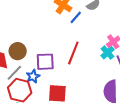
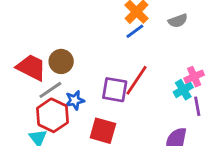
blue line: (76, 17) -> (135, 31), moved
purple square: (45, 62) -> (115, 90), moved

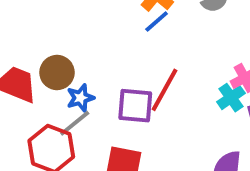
gray line: (50, 90) -> (75, 123), moved
blue star: (75, 100) -> (80, 98), moved

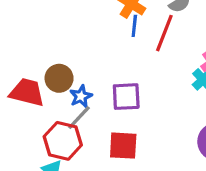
blue line: (157, 22) -> (134, 26), turned -35
red line: (165, 90) -> (164, 33), moved

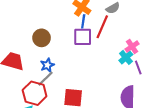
brown circle: (59, 78) -> (42, 38), moved
purple square: (126, 97) -> (83, 37), moved

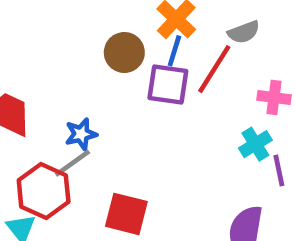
brown circle: (42, 38) -> (124, 52), moved
pink cross: (132, 47) -> (274, 97), moved, turned 32

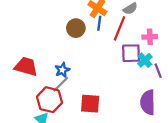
purple square: (168, 85) -> (131, 53), moved

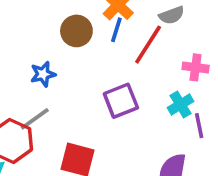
purple square: (131, 53) -> (121, 101), moved, turned -30
blue star: (62, 70) -> (43, 74), moved

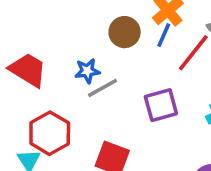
gray line: (35, 119) -> (102, 88), moved

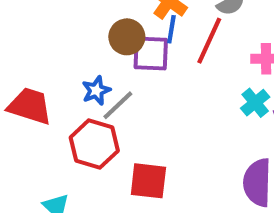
purple square: (161, 105) -> (151, 53), moved, turned 32
red hexagon: (50, 133) -> (94, 144), moved

